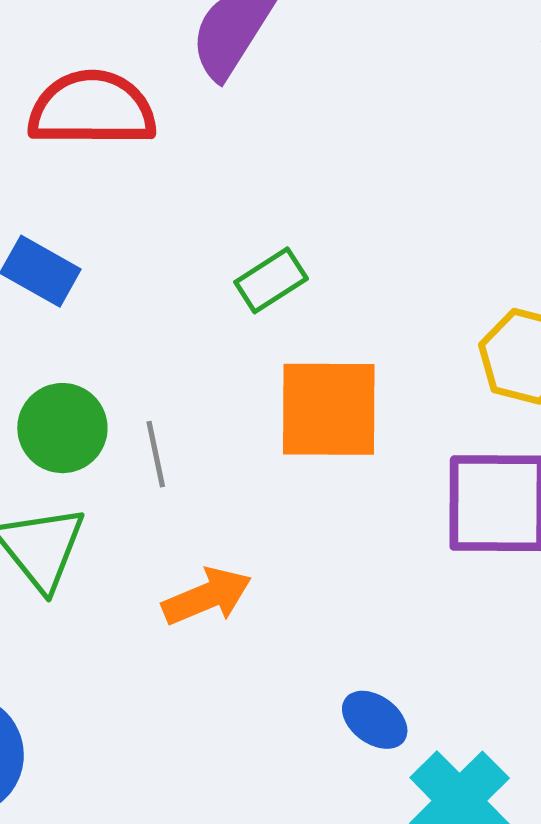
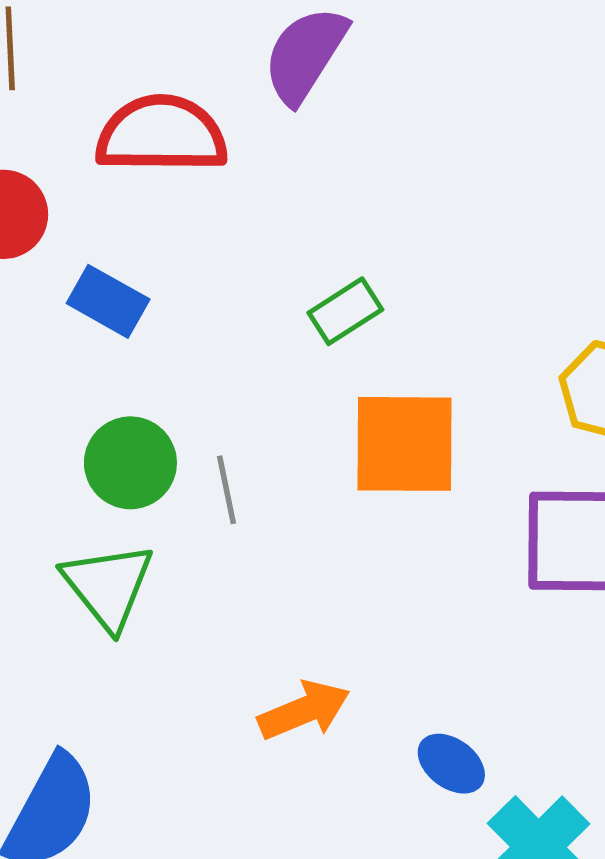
orange arrow: (207, 596) -> (304, 710), moved

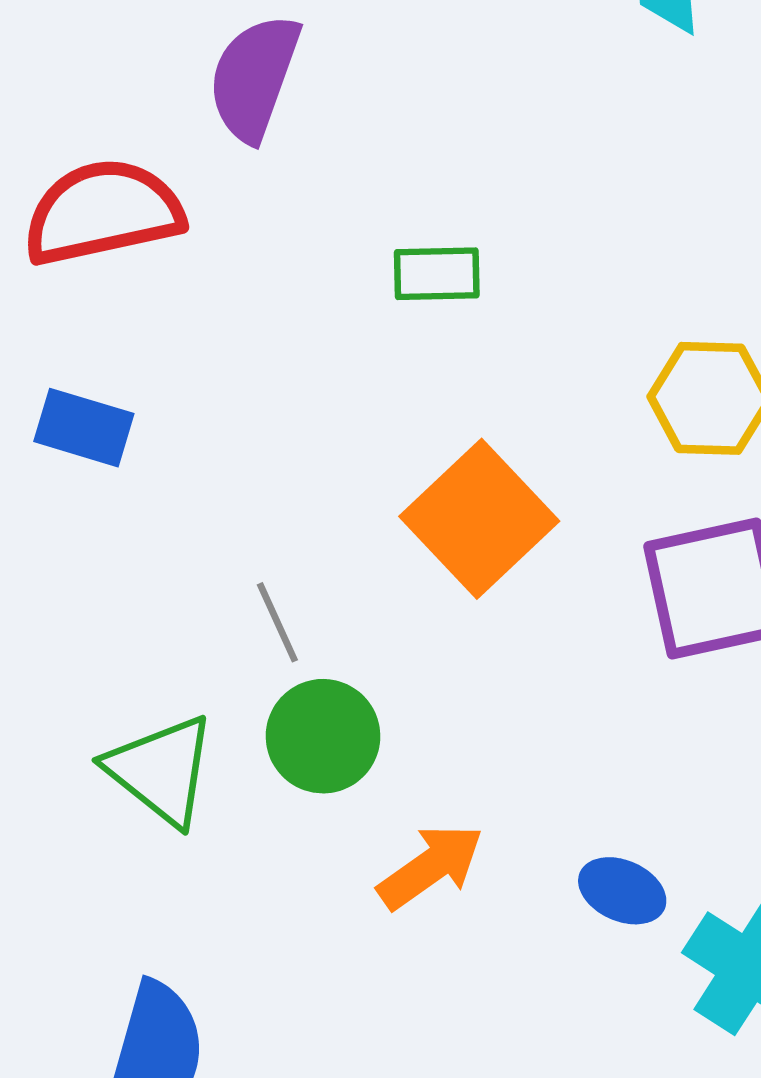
green rectangle: (345, 311) -> (437, 274), moved, turned 44
orange square: (404, 444) -> (479, 519), turned -31
green circle: (130, 463) -> (323, 736), moved

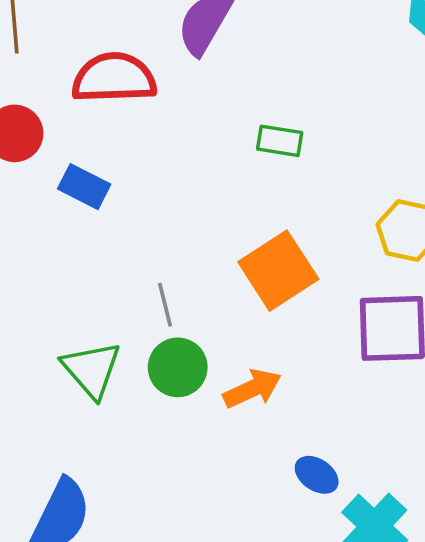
orange arrow: (431, 867) -> (252, 389), moved

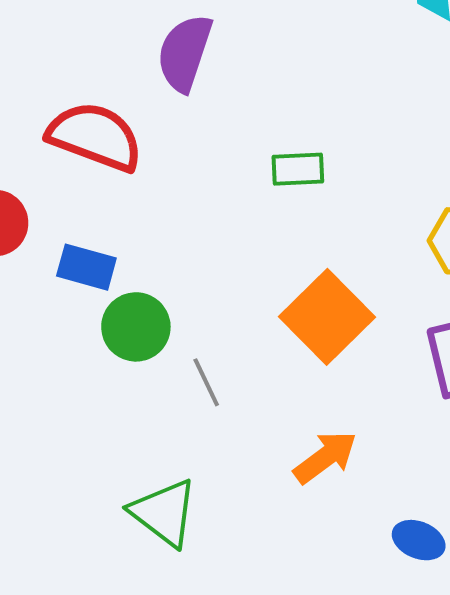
red semicircle: (114, 78) -> (95, 136), turned 34
green circle: (178, 367) -> (136, 327), moved
green triangle: (91, 370) -> (164, 513), moved

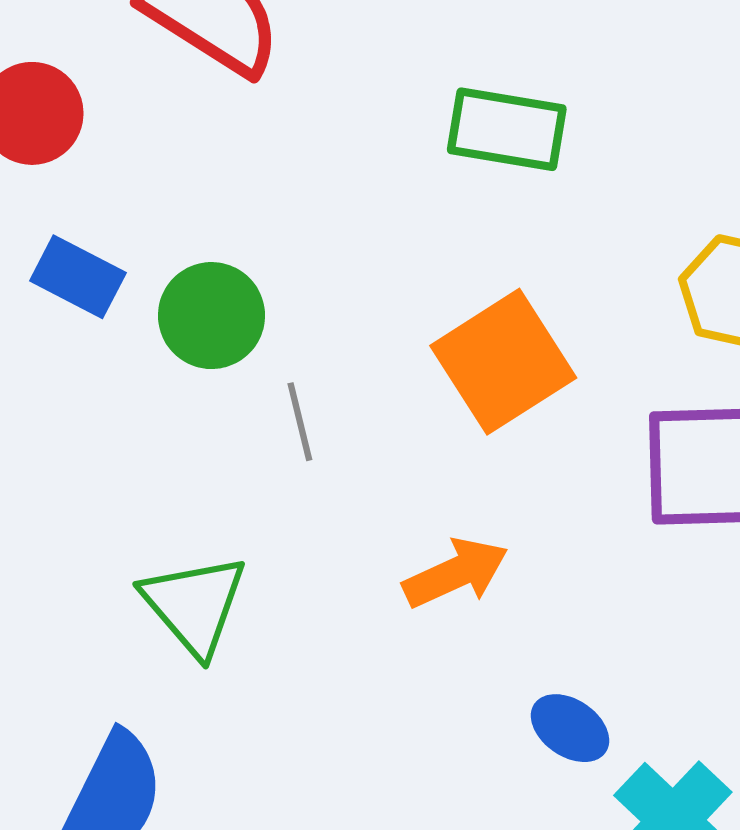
green rectangle: (298, 169) -> (507, 129), size x1.4
blue rectangle: (86, 267) -> (78, 277), moved

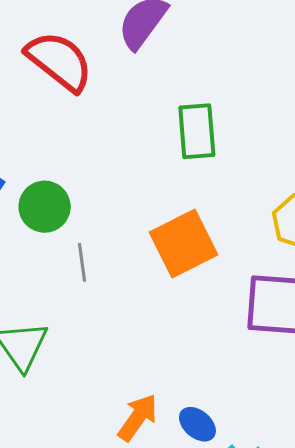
green rectangle: (507, 129) -> (197, 131), turned 70
orange arrow: (456, 573) -> (138, 417), moved, turned -36

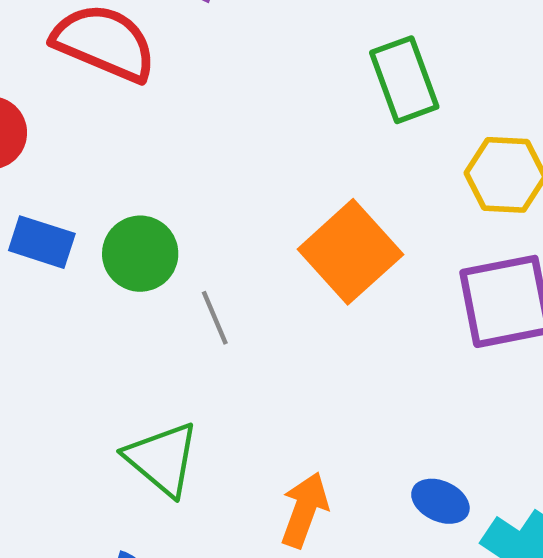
green rectangle: (197, 131) -> (404, 80), moved
orange arrow: (138, 417) -> (304, 510), moved

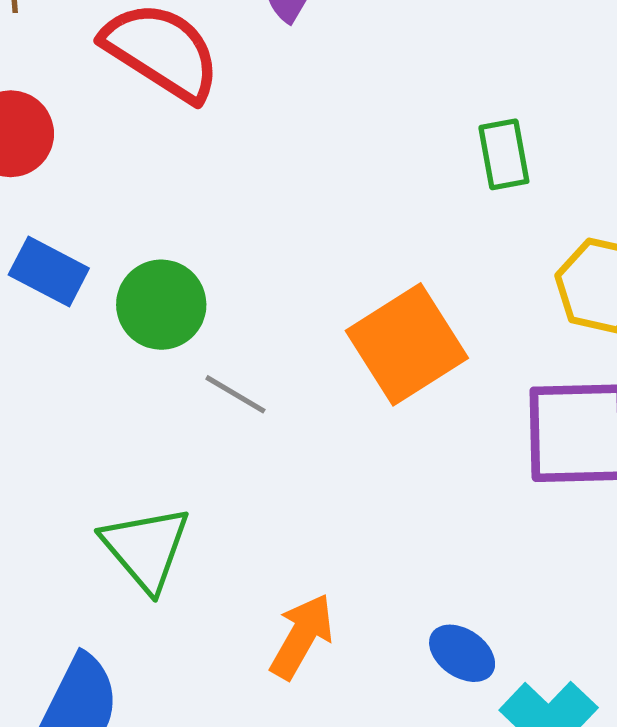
green rectangle: (404, 80) -> (504, 154), size x0.7
gray line: (215, 318) -> (235, 394), turned -46

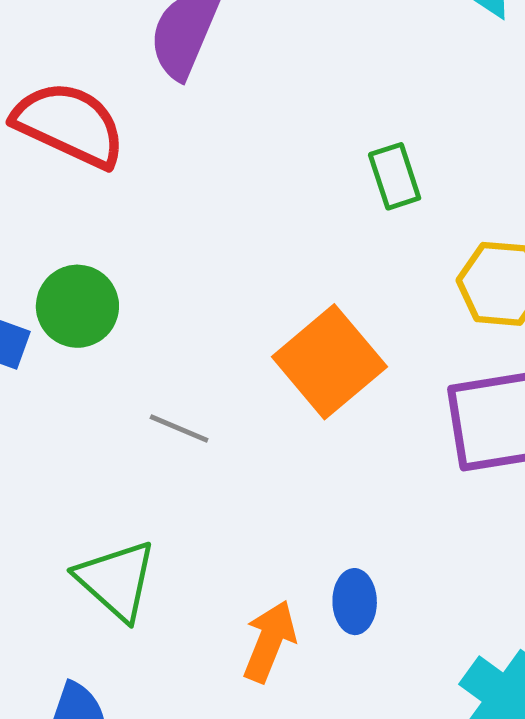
green circle: (161, 305) -> (77, 306), moved
blue ellipse: (462, 653) -> (355, 602), moved, turned 62

